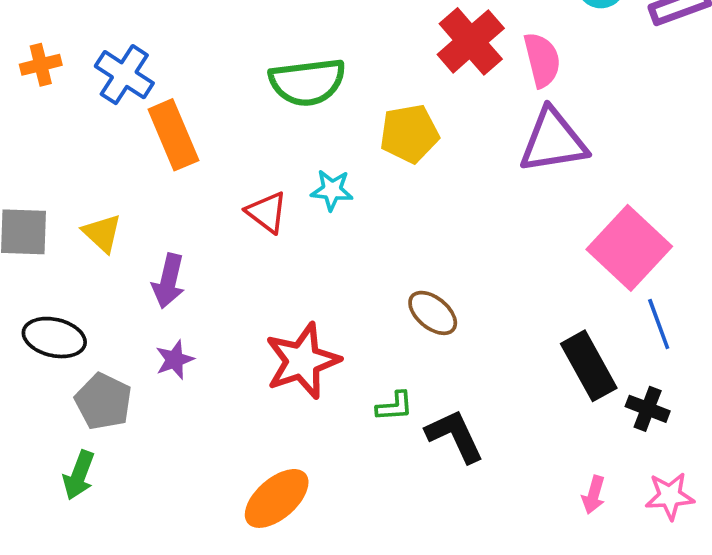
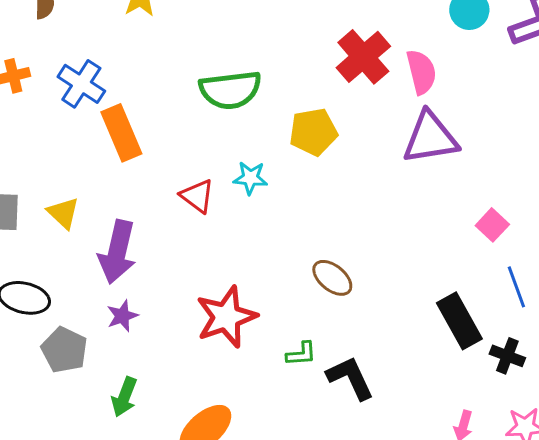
pink square: (629, 248) -> (492, 225), size x0.5
purple arrow: (169, 281) -> (117, 252), size x1.4
green arrow: (79, 475) -> (124, 397), moved

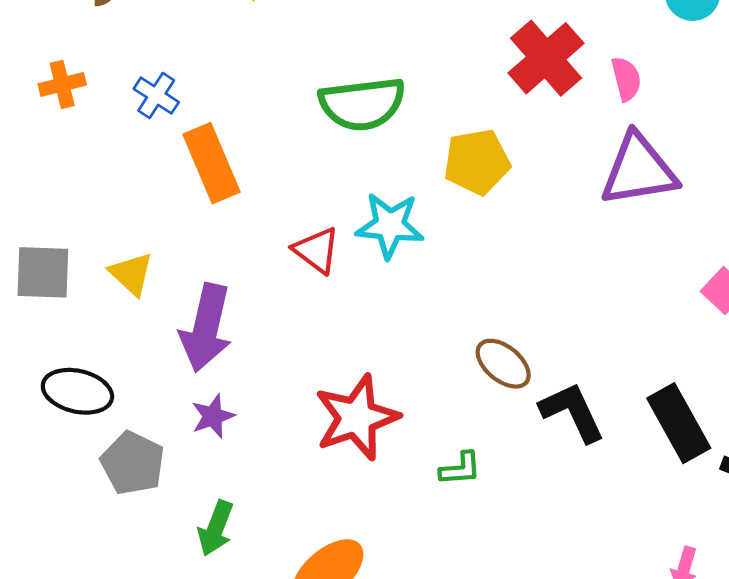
pink semicircle: (421, 72) -> (626, 79), size x0.7
blue cross: (81, 84) -> (156, 95), size x0.7
cyan star: (250, 178) -> (390, 225), size x1.4
black L-shape: (350, 378) -> (572, 412), moved

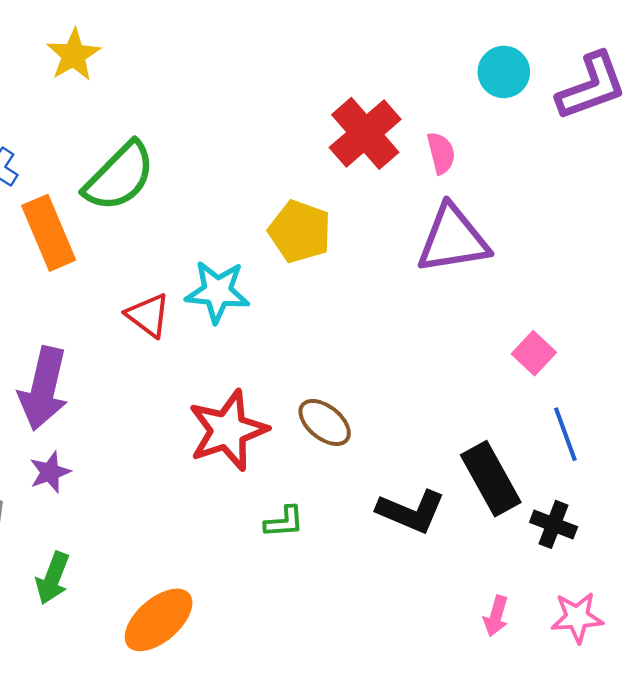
green semicircle: (362, 104) -> (119, 177), moved, turned -38
yellow pentagon: (477, 162) -> (300, 231), turned 30
black L-shape: (572, 412) -> (411, 511), moved, turned 138
red star: (357, 418) -> (228, 430), moved

